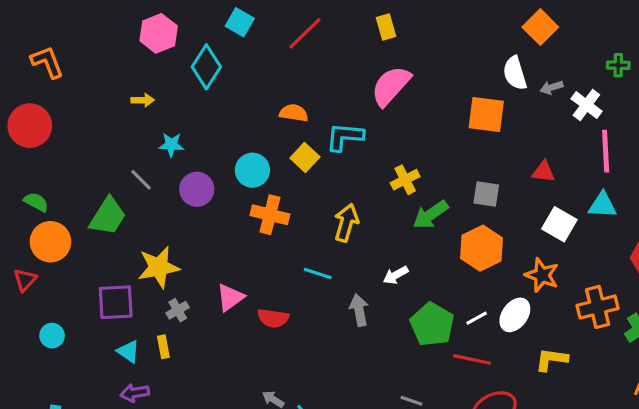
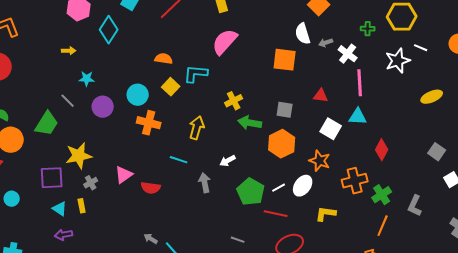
green arrow: (431, 215) -> (250, 123), turned 45

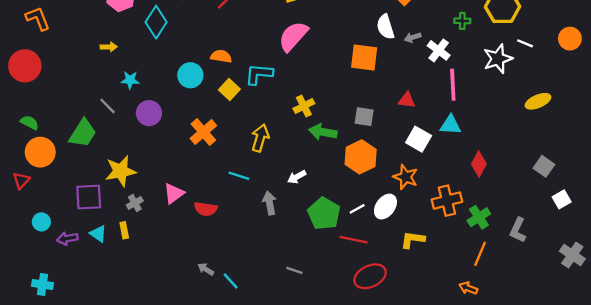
cyan circle: (138, 95) -> (190, 75), moved
orange cross: (149, 123) -> (203, 132), turned 35
purple arrow: (64, 235) -> (67, 238), moved
gray line: (238, 240) -> (294, 270), moved

